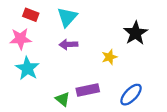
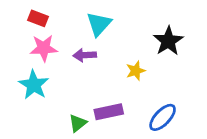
cyan triangle: (67, 17) -> (99, 24), moved
pink star: (21, 39) -> (44, 48), moved
green triangle: (63, 99) -> (78, 123), turned 42

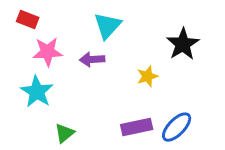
red rectangle: (38, 18) -> (28, 19), moved
purple rectangle: (109, 112) -> (137, 127), moved
green triangle: (78, 123) -> (64, 133), moved

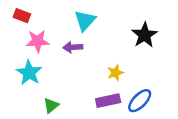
yellow star: (147, 76) -> (115, 73), moved

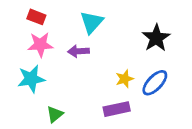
red rectangle: (22, 16) -> (36, 17), moved
cyan star: (29, 73) -> (31, 79), turned 30
blue ellipse: (140, 101) -> (155, 83), moved

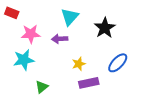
red rectangle: (36, 17) -> (12, 13), moved
black star: (156, 38) -> (105, 28), moved
yellow star: (125, 79) -> (79, 64), moved

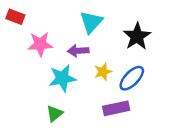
cyan star: (24, 60) -> (62, 78), moved
blue ellipse: (118, 63) -> (132, 78), moved
yellow star: (79, 64) -> (103, 72), moved

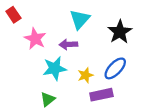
red rectangle: (15, 17) -> (13, 15), turned 35
pink star: (40, 44) -> (35, 39), turned 30
yellow star: (103, 72) -> (85, 75), moved

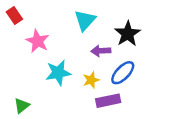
purple arrow: (68, 44) -> (101, 51), moved
green triangle: (48, 99) -> (22, 106), moved

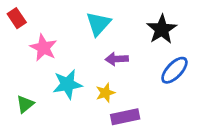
black star: (128, 34) -> (162, 29), moved
blue ellipse: (123, 73) -> (174, 70), moved
green triangle: (22, 106) -> (25, 104), moved

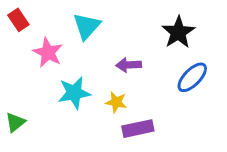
cyan triangle: (98, 24) -> (87, 26), moved
yellow star: (105, 93) -> (116, 102), turned 30
green triangle: (25, 104) -> (15, 122), moved

